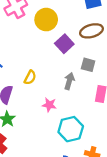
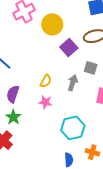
yellow semicircle: (30, 77) -> (46, 81), moved
pink star: (49, 105) -> (45, 102), moved

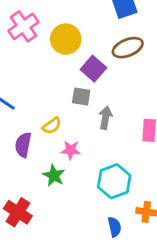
gray square: (91, 68) -> (81, 97), moved
yellow semicircle: (46, 81) -> (52, 126), moved, turned 32
green star: (13, 117) -> (54, 175), moved

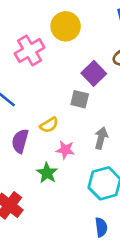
pink cross: (23, 26) -> (30, 51), moved
yellow circle: (66, 39) -> (66, 26), moved
gray arrow: (105, 118) -> (101, 138), moved

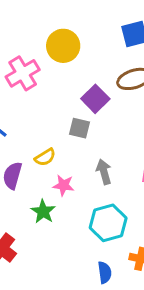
gray arrow: (101, 138) -> (104, 172), turned -30

